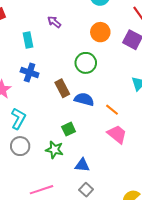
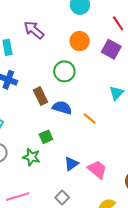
purple arrow: (54, 22) -> (34, 30), size x1.5
pink trapezoid: (117, 134) -> (97, 170), moved
blue triangle: (82, 165) -> (71, 164), moved, turned -42

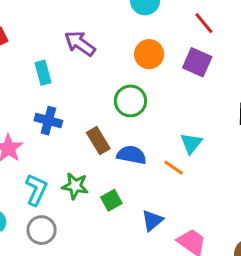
cyan triangle: (117, 93) -> (191, 143), moved
green star: (31, 157) -> (75, 186), moved
blue triangle: (71, 164) -> (152, 220), moved

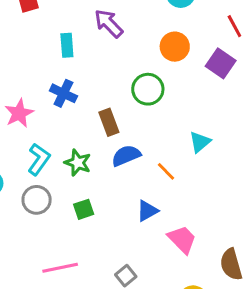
blue semicircle: (131, 155) -> (126, 156), moved, turned -44
orange line: (174, 168) -> (166, 171), moved
green square: (111, 200) -> (84, 209), moved

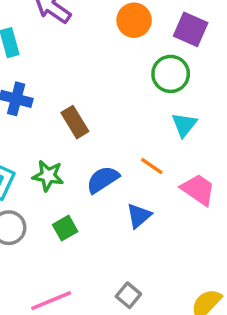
green circle: (148, 89) -> (171, 74), moved
blue semicircle: (126, 156) -> (103, 180), moved
pink trapezoid: (182, 239) -> (198, 190), moved

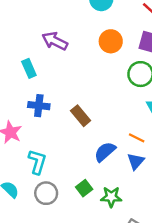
green star: (48, 176) -> (111, 197), moved
blue triangle: (139, 216) -> (136, 161), moved

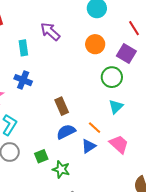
brown rectangle: (81, 116) -> (62, 106), moved

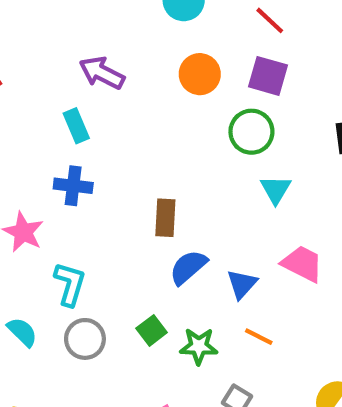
cyan rectangle: (23, 48) -> (76, 126), moved
brown rectangle: (62, 106) -> (165, 218), turned 42
orange line: (95, 128) -> (259, 337), moved

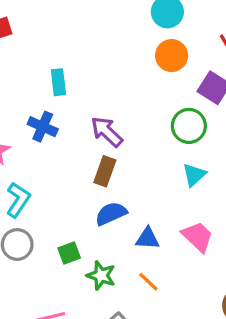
purple arrow: (102, 73) -> (107, 132), moved
orange circle: (200, 74) -> (172, 56), moved
blue triangle: (242, 284) -> (148, 238), turned 35

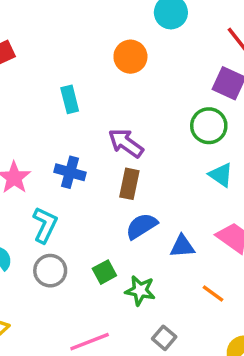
orange circle: (172, 56) -> (130, 57), moved
blue cross: (43, 127) -> (70, 172), moved
cyan triangle: (194, 175) -> (221, 175), turned -35
orange line: (148, 282) -> (213, 294), moved

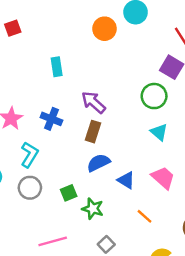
orange circle: (130, 57) -> (105, 29), moved
blue triangle: (182, 246) -> (126, 180), turned 30

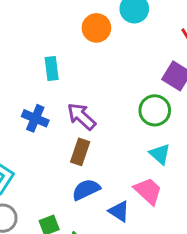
cyan rectangle: (57, 67) -> (52, 68), moved
blue cross: (51, 119) -> (35, 118), moved
pink trapezoid: (163, 178) -> (148, 191), moved

